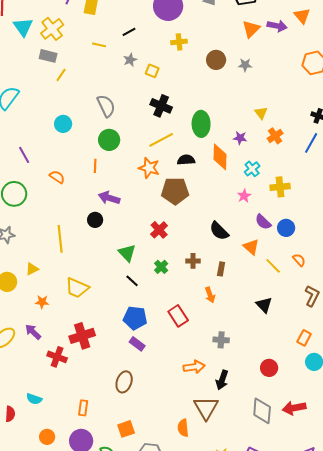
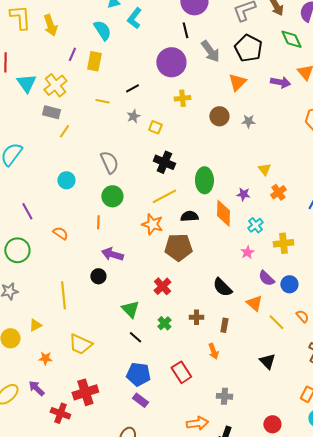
orange triangle: (251, 29) -> (237, 82), moved

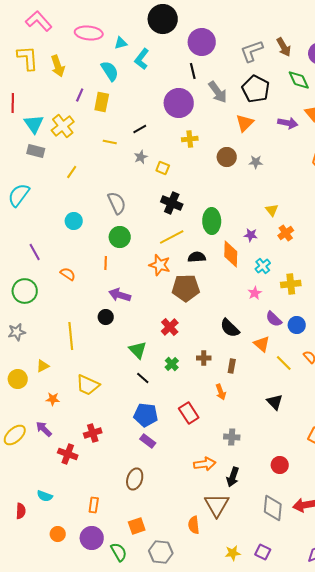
gray rectangle: (51, 112) -> (36, 151), moved
red cross: (85, 392) -> (93, 433), size x0.7

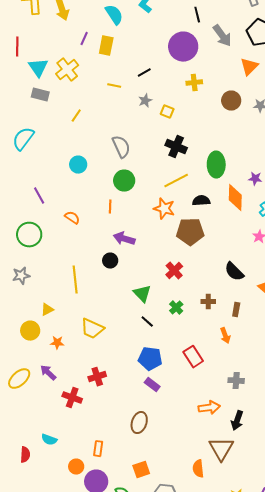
yellow circle: (18, 379) -> (30, 331), moved
orange circle: (58, 534) -> (76, 467), moved

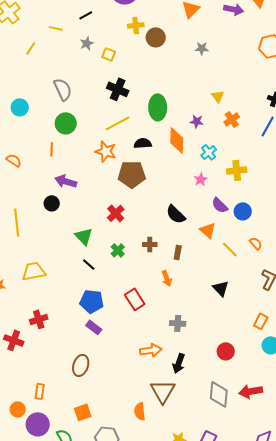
brown circle: (231, 101) -> (156, 37), moved
yellow line: (76, 116) -> (31, 48), moved
yellow trapezoid: (92, 329) -> (34, 271), turned 145

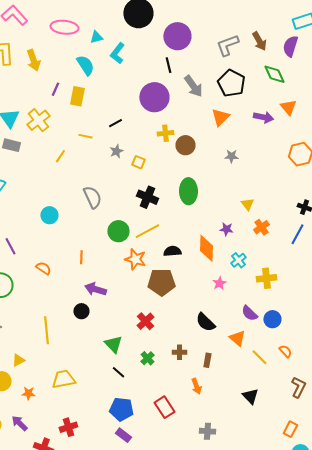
green ellipse: (158, 107) -> (188, 191), moved
green circle: (66, 123) -> (118, 231), moved
pink star: (201, 179) -> (219, 283), moved

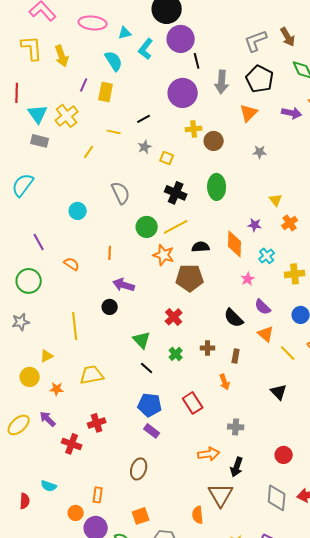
purple circle: (177, 36) -> (181, 39), moved
gray arrow: (193, 86) -> (222, 82), turned 40
purple semicircle: (249, 313) -> (263, 307), moved

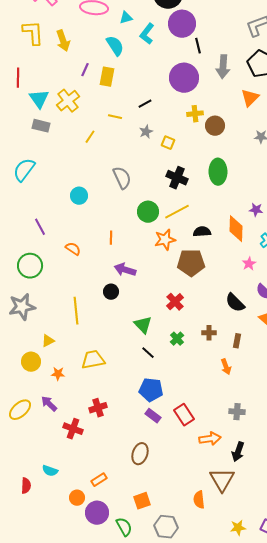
orange star: (164, 255) -> (165, 240), turned -30
gray star: (21, 322) -> (22, 307), size x1.5
red rectangle: (193, 403) -> (184, 415), moved
orange rectangle: (98, 495) -> (99, 480), turned 49

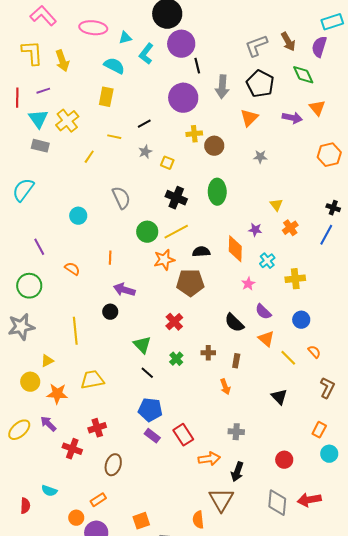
cyan semicircle: (115, 46) -> (114, 66), turned -30
purple line: (85, 70) -> (43, 91), moved, turned 48
orange star: (58, 374) -> (57, 394), size x1.5
brown ellipse: (140, 454) -> (113, 465), moved

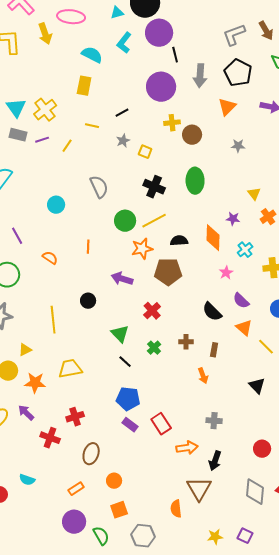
cyan triangle: (125, 38) -> (117, 13), moved
yellow arrow: (62, 61) -> (45, 34), moved
purple line: (43, 91) -> (42, 140), moved
purple arrow: (124, 290) -> (122, 279), moved
orange circle: (76, 518) -> (114, 481), moved

